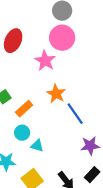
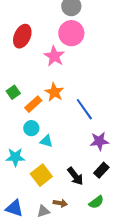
orange star: (56, 94) -> (54, 92), moved

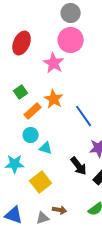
green square: (13, 92) -> (21, 92), moved
black arrow: (75, 176) -> (79, 166), moved

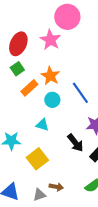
red ellipse: (22, 43) -> (18, 44), moved
cyan circle: (31, 135) -> (52, 100), moved

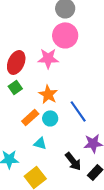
pink star: (50, 40) -> (48, 58), turned -30
orange rectangle: (29, 88) -> (30, 117), moved

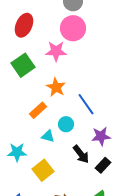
red ellipse: (16, 62) -> (24, 25), moved
green square: (15, 87) -> (23, 65), moved, size x1.6
cyan circle: (50, 118) -> (66, 124), moved

